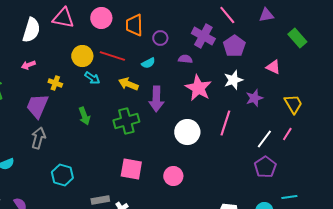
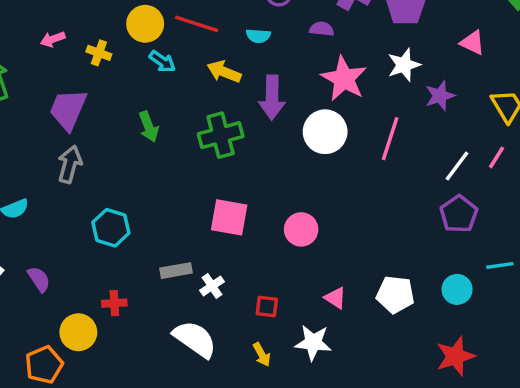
cyan semicircle: (148, 63) -> (258, 36), turned 32
yellow cross: (55, 83) -> (99, 53), moved
white circle: (187, 132) -> (325, 132), moved

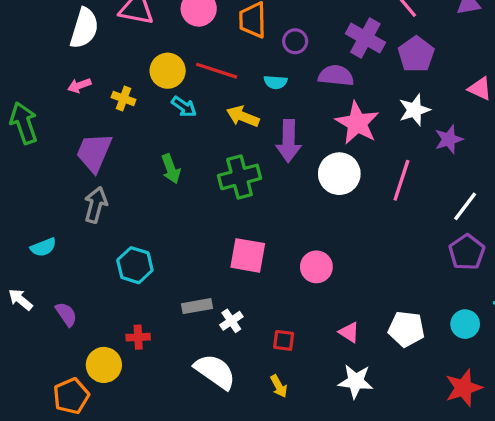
purple semicircle: (322, 29) -> (336, 76), size x1.5
white star: (313, 343) -> (356, 381), moved

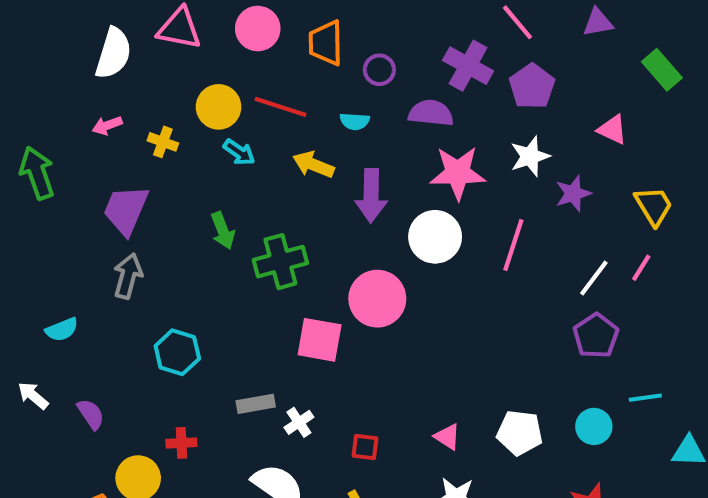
pink star: (357, 123) -> (458, 173), turned -30
green cross: (240, 177) -> (280, 262), moved
pink circle: (316, 267) -> (377, 299), moved, size x1.4

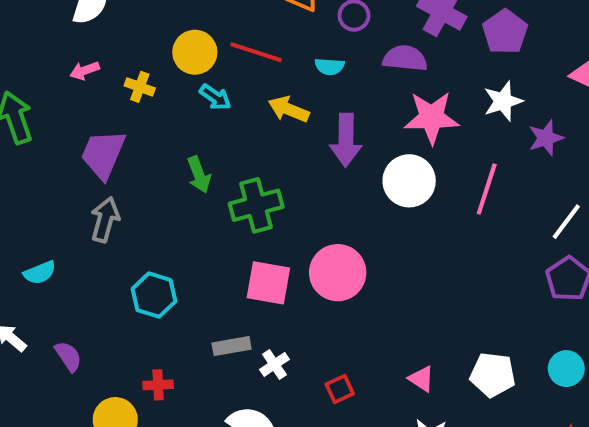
pink circle: (377, 299) -> (338, 273), moved
pink square: (320, 340) -> (268, 283), moved
red square: (365, 447) -> (340, 389), turned -32

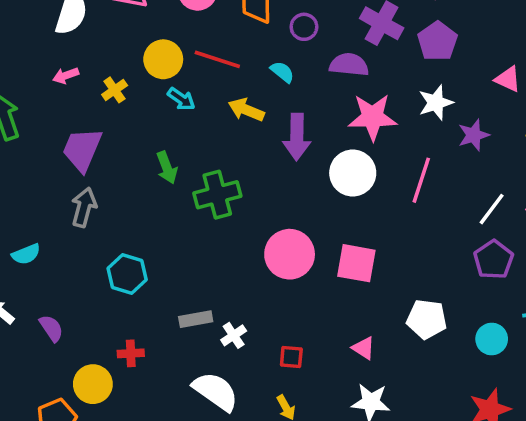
cyan semicircle: (330, 67) -> (282, 72), turned -145
yellow cross: (140, 87) -> (115, 90), turned 35
pink square: (268, 283) -> (356, 263), moved
white pentagon: (493, 375) -> (427, 319), moved
red square: (340, 389) -> (291, 357), turned 30

